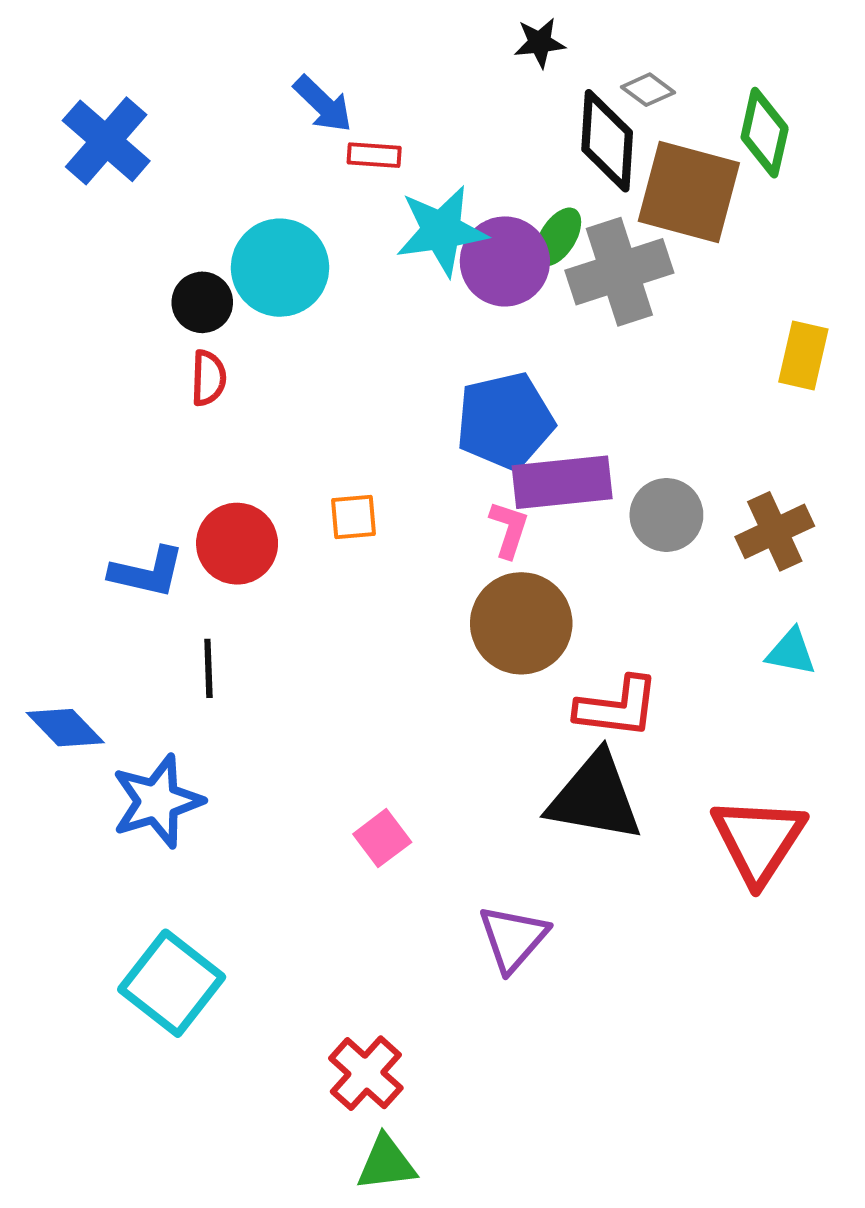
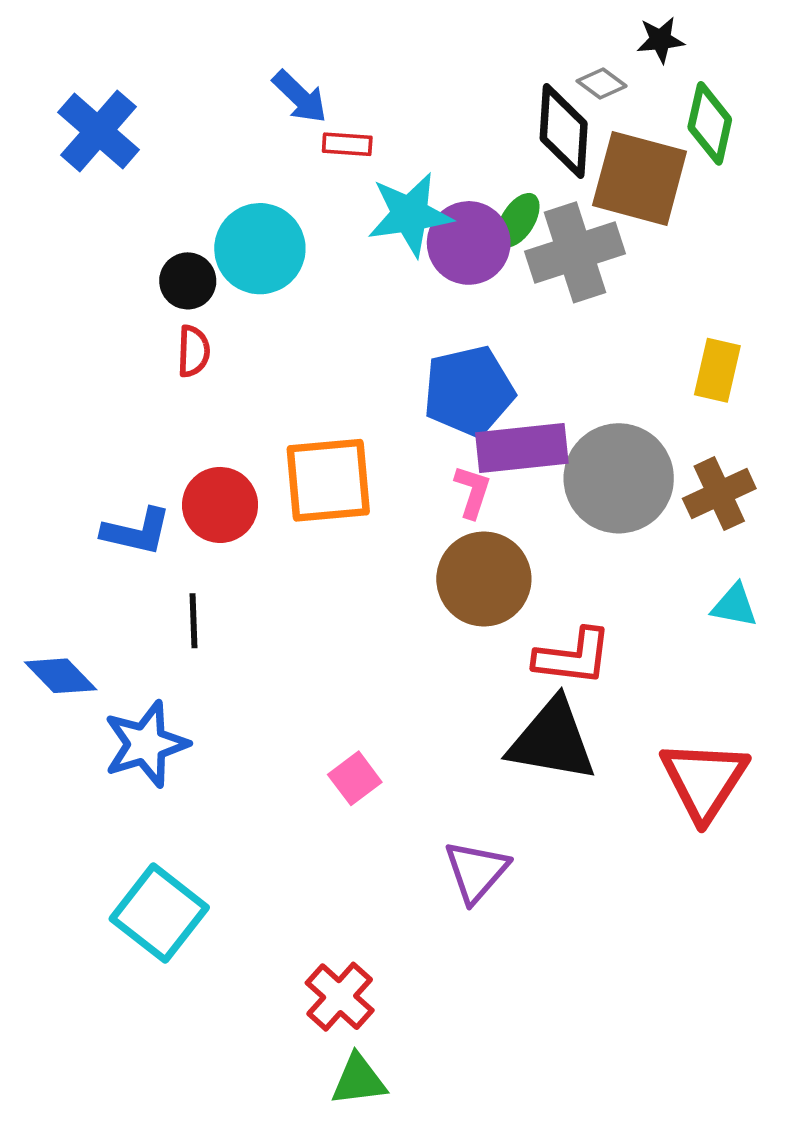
black star: (540, 43) -> (660, 40), moved
yellow rectangle: (803, 356) -> (717, 370), moved
gray circle: (666, 515) -> (619, 478), size x1.6
orange square: (354, 517) -> (328, 480), size x2.0

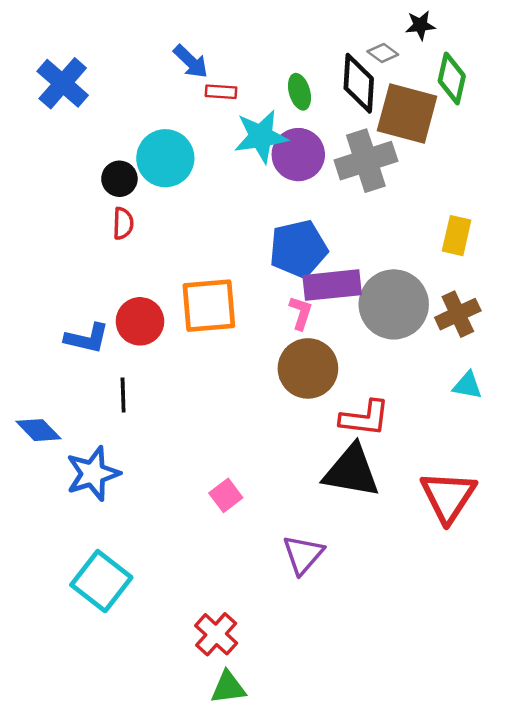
green ellipse: (518, 220) -> (299, 92), moved, turned -48

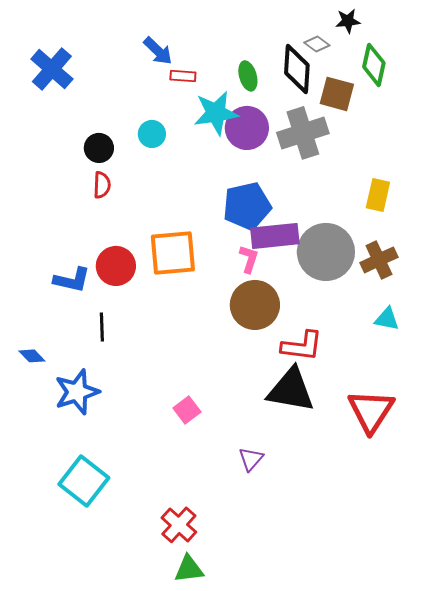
brown square: (407, 113) -> (337, 94), size x0.7
cyan circle: (165, 158) -> (152, 134), moved, size x0.6
blue diamond: (38, 430) -> (32, 356), size x0.7
purple triangle: (303, 555) -> (251, 459), size x0.7

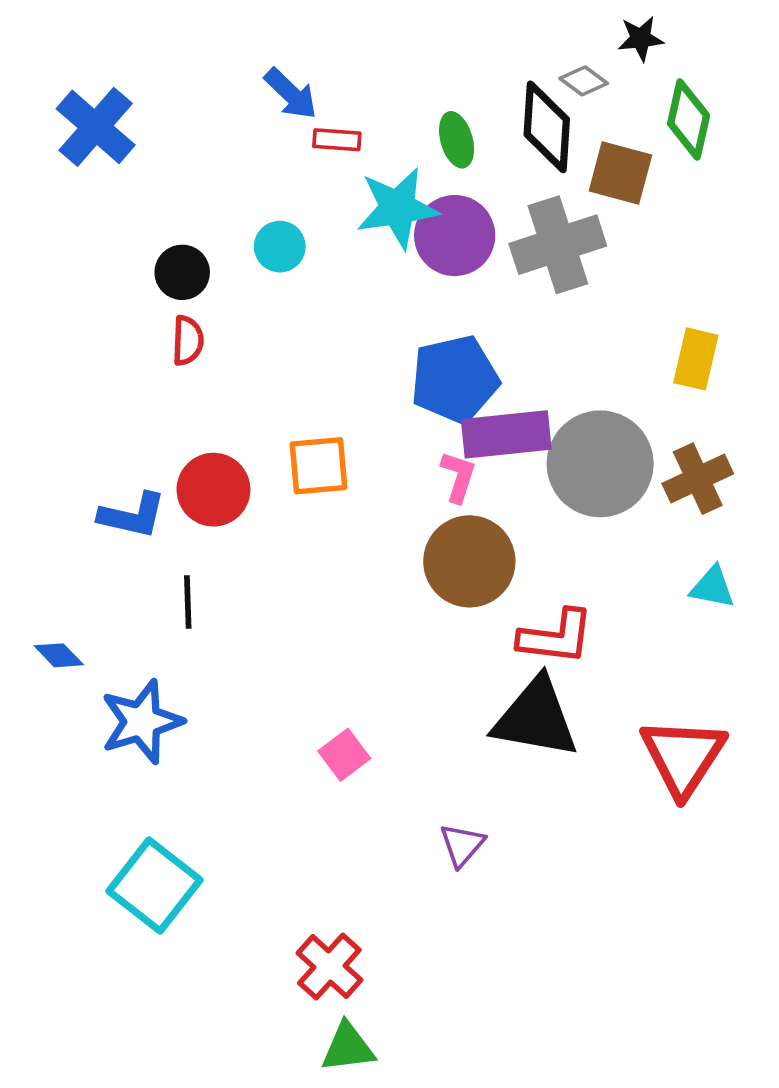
orange square: (173, 253) -> (318, 466), size x0.7

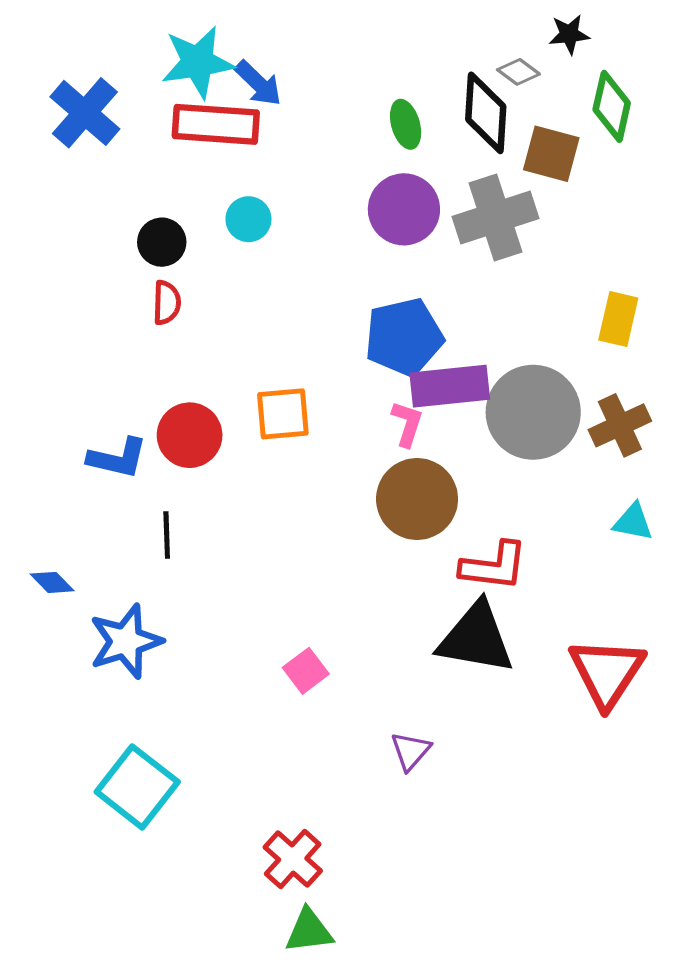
red rectangle: (337, 140) -> (216, 124), moved, size x2.0
cyan star: (398, 208) -> (198, 62), moved

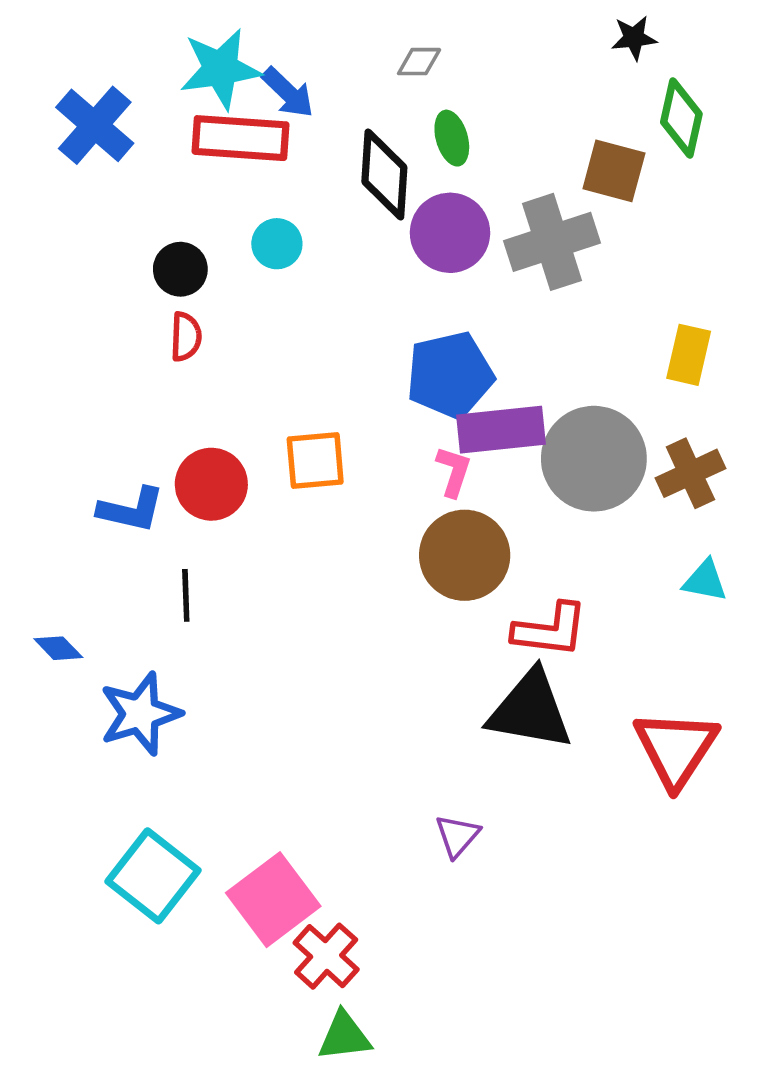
gray diamond: (518, 72) -> (419, 62), moved, turned -36
black diamond: (486, 113) -> (384, 174), moved
pink square: (306, 671) -> (273, 900), moved, size x1.8

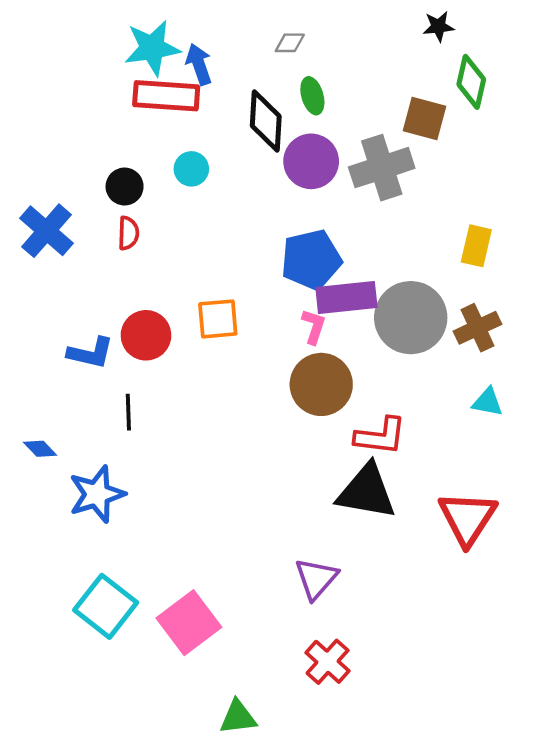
blue arrow: (288, 93) -> (199, 64), turned -153
blue cross: (95, 125) -> (46, 231), moved
purple triangle: (457, 836) -> (316, 579), size x1.4
red cross: (326, 956) -> (328, 662), moved

